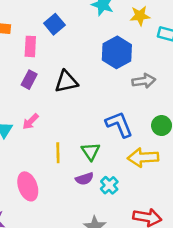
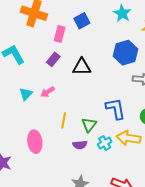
cyan cross: (109, 185) -> (105, 143), moved

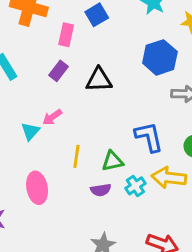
cyan triangle: (26, 94) -> (30, 131), moved
green triangle: (89, 125) -> (113, 161), turned 42

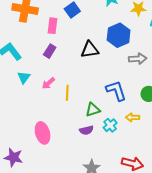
black triangle: (99, 80) -> (90, 50), moved
cyan triangle: (30, 131) -> (24, 77), moved
yellow line: (76, 156) -> (67, 93), moved
yellow arrow: (169, 178) -> (133, 117), size x0.6

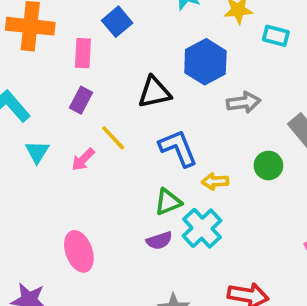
blue L-shape: (116, 91) -> (178, 148), moved
yellow line: (67, 93) -> (113, 138), moved, turned -42
yellow arrow: (133, 117) -> (215, 181), moved
cyan cross: (110, 125) -> (202, 228), size x1.5

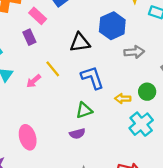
pink rectangle: (83, 53) -> (38, 16), turned -54
purple rectangle: (81, 100) -> (29, 37), moved, turned -56
yellow arrow: (215, 181) -> (123, 99), moved
cyan cross: (202, 228) -> (141, 124), moved

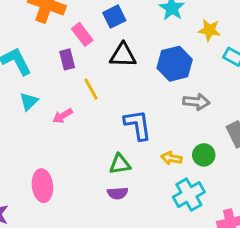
black triangle: (80, 42) -> (123, 55), moved
yellow line: (53, 69) -> (91, 89), moved
purple semicircle: (77, 134) -> (118, 193), moved

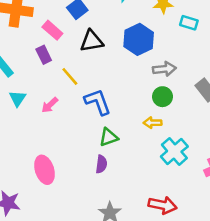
blue L-shape: (138, 125) -> (98, 102), moved
green circle: (204, 155) -> (163, 97), moved
purple semicircle: (118, 193) -> (101, 164), moved, turned -66

